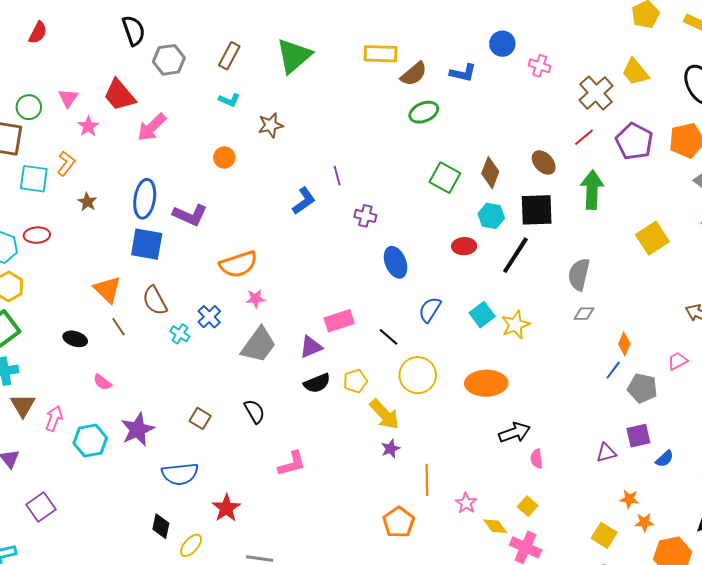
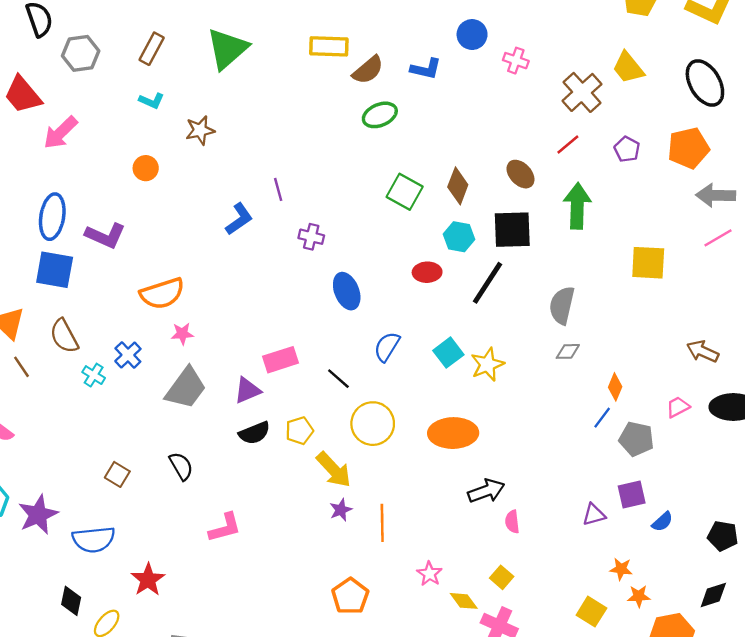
purple pentagon: (634, 141) -> (627, 149), size x0.6
yellow square: (652, 238) -> (648, 263), turned 36
purple star: (138, 430) -> (38, 515), moved
orange line: (427, 480) -> (382, 523), moved

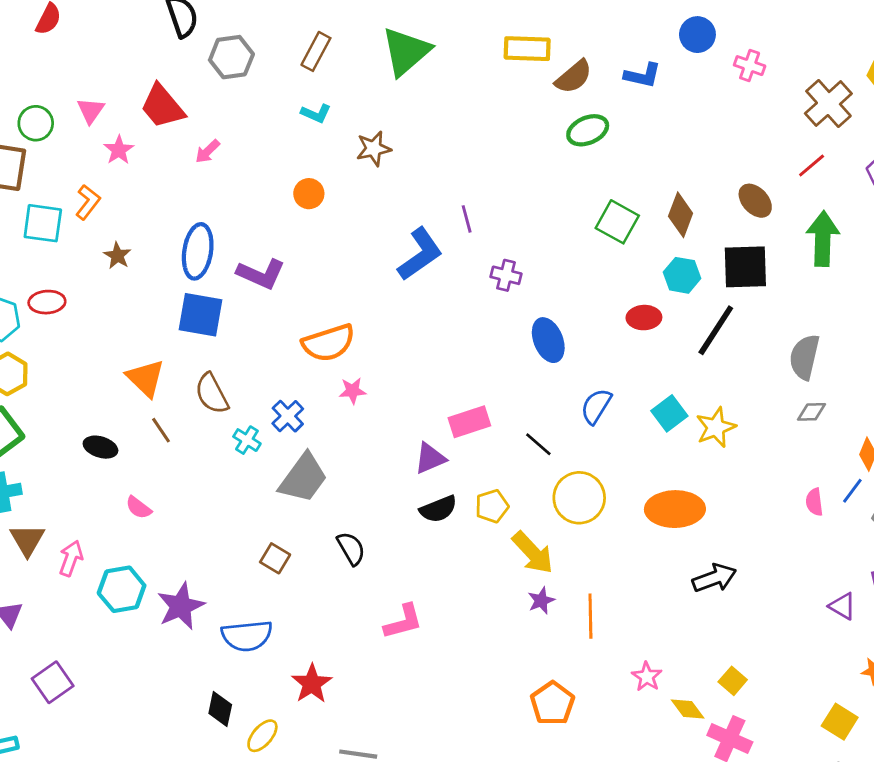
pink arrow: (61, 133) -> (207, 151), size x0.6
blue L-shape: (239, 219) -> (420, 254), size x1.4
gray trapezoid: (186, 388) -> (303, 478), moved
purple triangle: (594, 515) -> (843, 606), turned 45
pink semicircle: (512, 522) -> (814, 502), moved

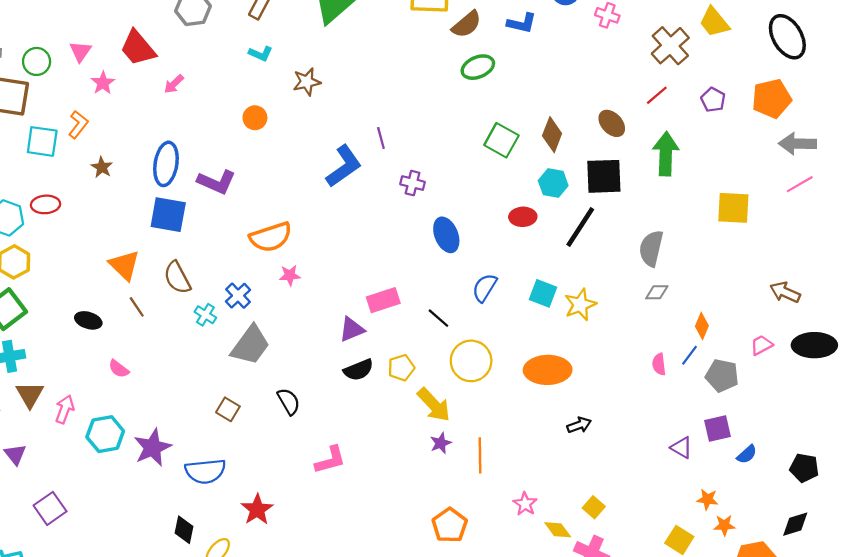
cyan square: (669, 413) -> (543, 293), turned -32
black arrow: (714, 578) -> (579, 425), size x0.7

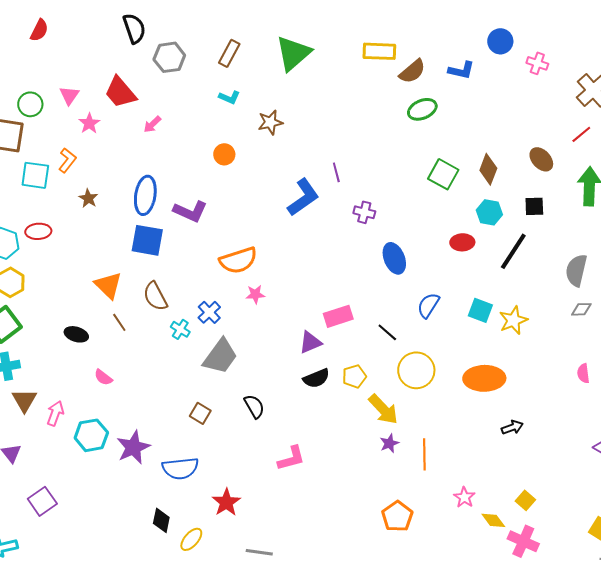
black square: (604, 176) -> (534, 206), size x0.6

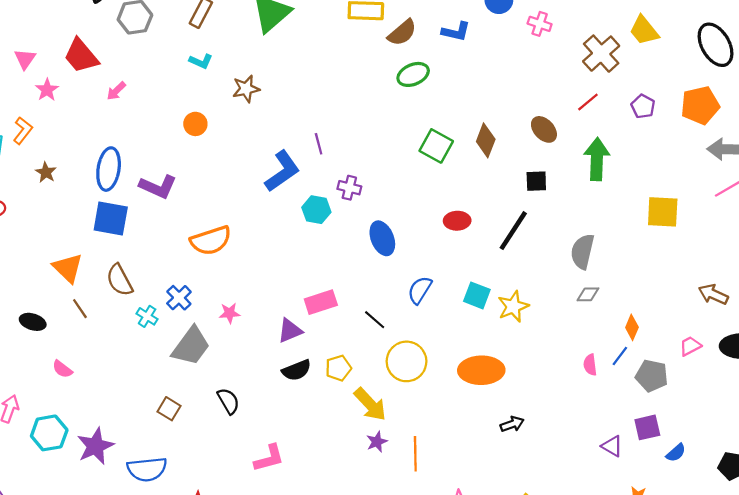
cyan hexagon: (489, 212) -> (316, 210), moved
pink star: (255, 294) -> (229, 313), moved

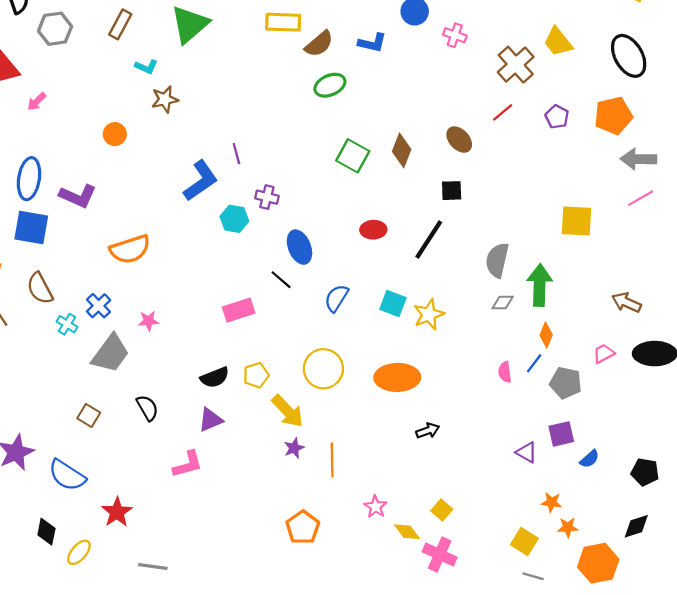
cyan L-shape: (201, 61) -> (146, 67), moved
green arrow: (597, 159) -> (540, 285), moved
black line: (375, 320) -> (281, 280), moved
purple triangle: (290, 331) -> (210, 420), moved
blue semicircle: (147, 469) -> (67, 475), turned 39

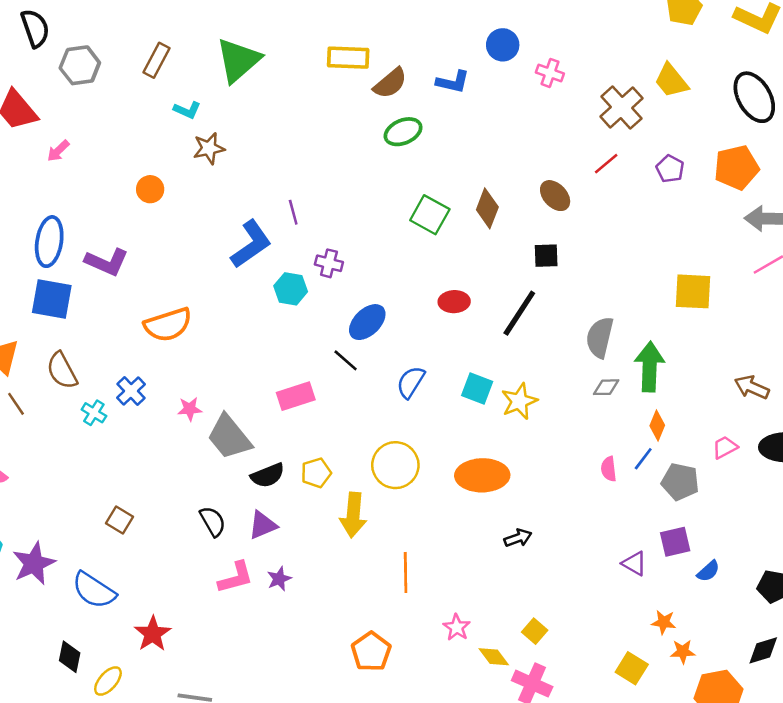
blue ellipse: (299, 247) -> (367, 322), turned 68
gray trapezoid: (110, 354) -> (229, 437), moved, turned 105
black semicircle: (147, 408) -> (213, 521), moved
yellow arrow: (288, 411) -> (353, 515), turned 48
purple star: (294, 448) -> (279, 579), moved

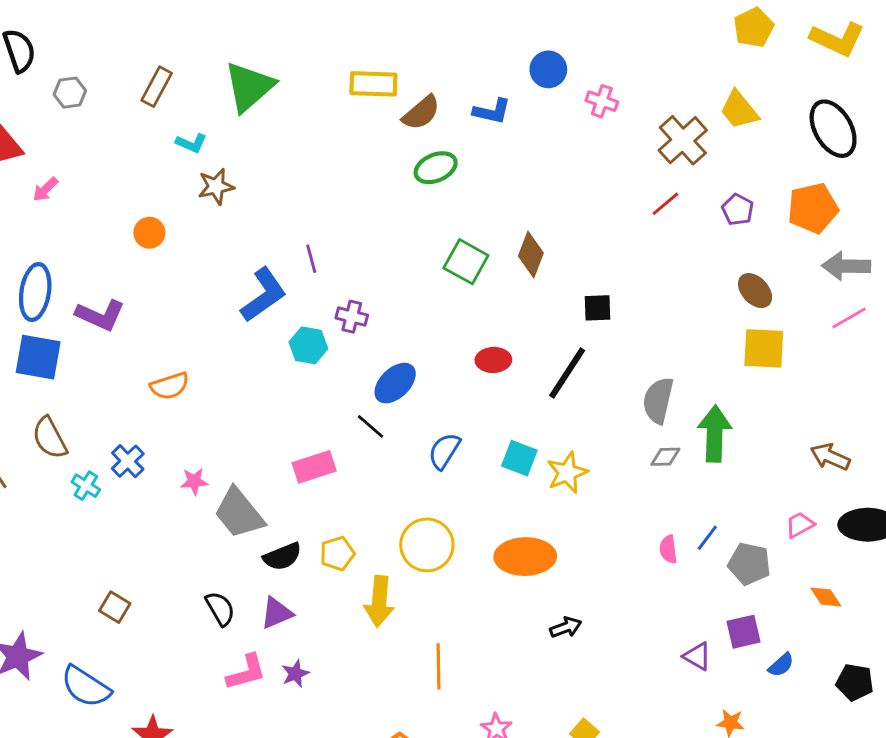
gray hexagon: (80, 65) -> (70, 93), size x0.7
brown ellipse: (555, 196) -> (755, 291), moved
orange semicircle: (168, 325) -> (170, 386), size x0.7
orange diamond: (657, 426) -> (826, 597), moved, turned -56

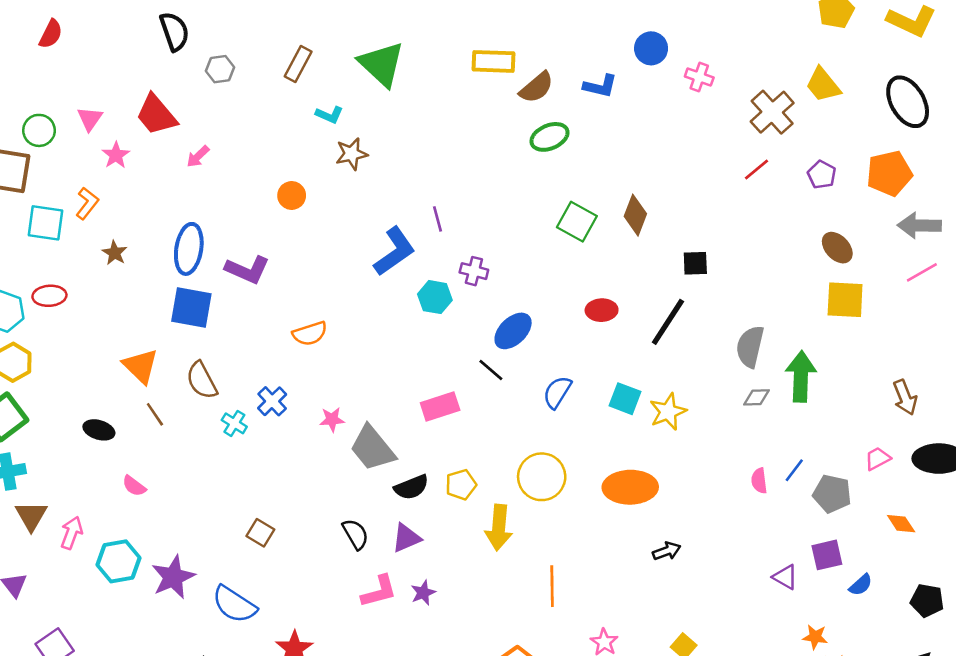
green triangle: (249, 87) -> (381, 64), turned -36
brown arrow: (830, 457) -> (905, 397), turned -136

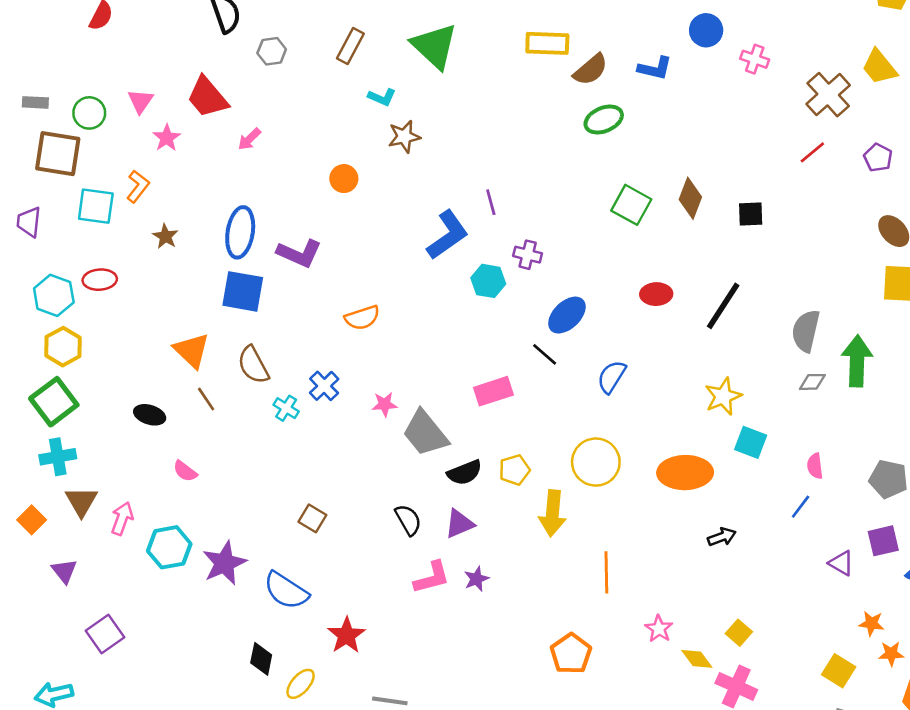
black square: (695, 263) -> (751, 214), moved
cyan square: (625, 399) -> (751, 442), moved
blue line: (794, 470) -> (801, 507), moved

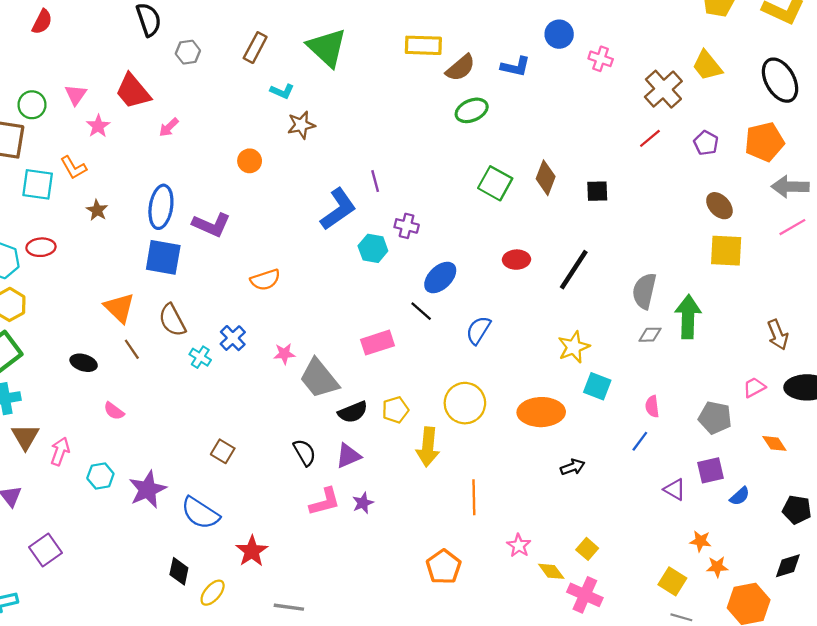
orange L-shape: (138, 186) -> (73, 168), turned 112
cyan hexagon: (169, 547) -> (100, 476), size x0.7

